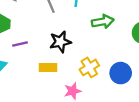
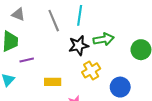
black star: (60, 42) -> (79, 46), moved
yellow cross: (89, 67) -> (91, 70), moved

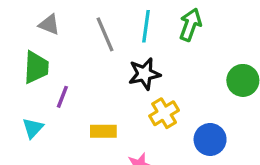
green arrow: (104, 39) -> (190, 25), moved, turned -60
purple line: (27, 60) -> (62, 97), turned -56

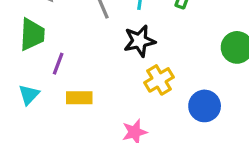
yellow rectangle: (103, 131) -> (79, 98), moved

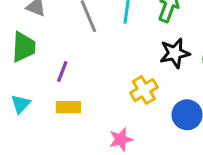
black star: (139, 41) -> (175, 53), moved
purple line: (58, 64) -> (62, 72), moved

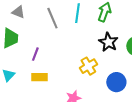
black star: (175, 53) -> (108, 42), turned -30

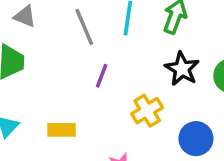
purple line: (35, 54) -> (102, 76), moved

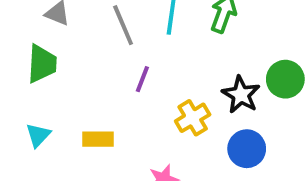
black star: (182, 69) -> (241, 95), moved

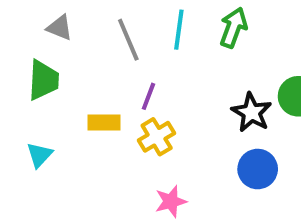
yellow cross: (193, 118) -> (157, 137), moved
yellow rectangle: (98, 139) -> (104, 123), moved

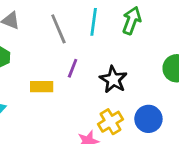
black star: (252, 112) -> (113, 80), moved
yellow cross: (157, 137) -> (111, 122), moved

